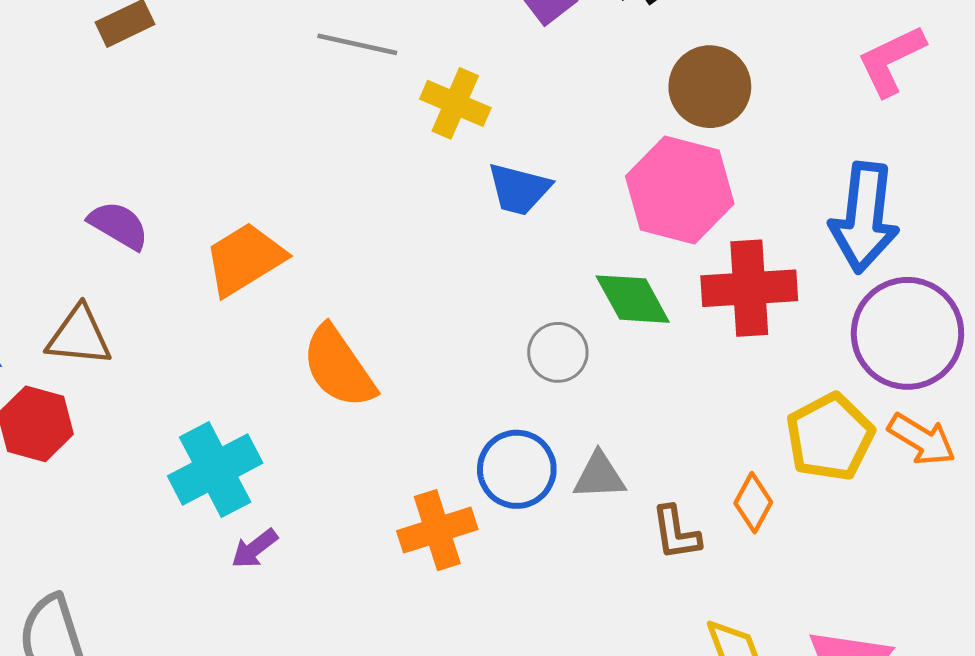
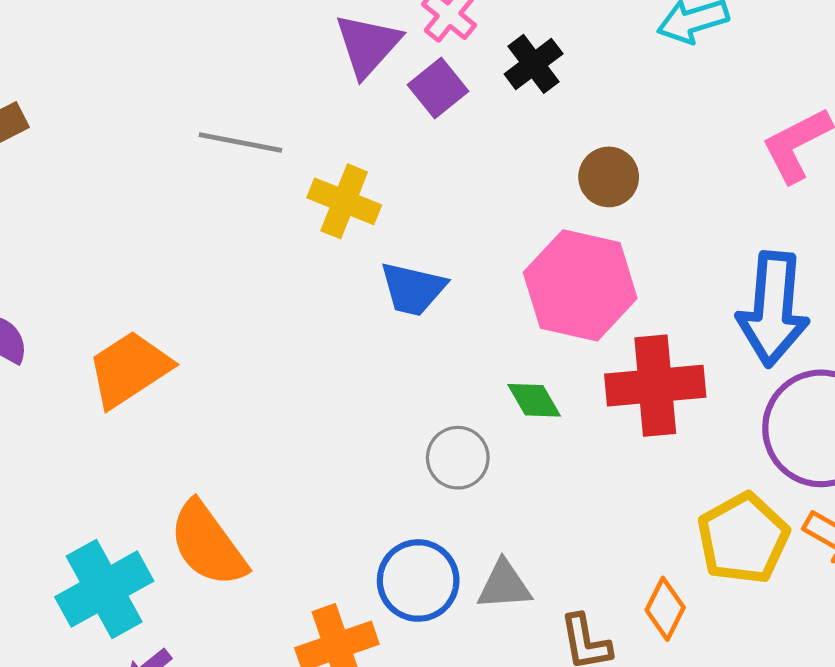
brown circle: (710, 87) -> (609, 177), size x0.7
green diamond: (633, 299) -> (534, 400), size x0.7
orange semicircle: (339, 367) -> (208, 544), moved

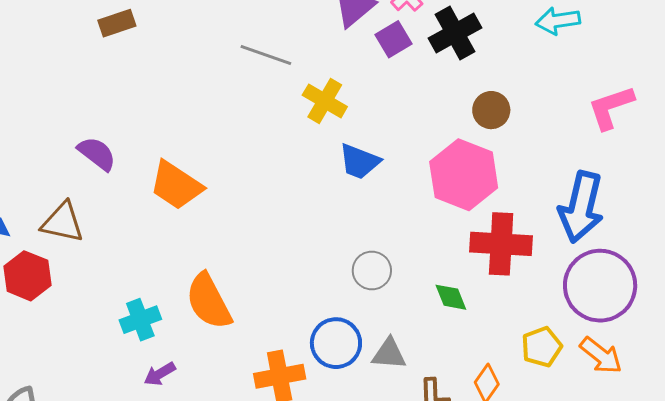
black cross: (534, 64) -> (455, 33), size x1.4
orange trapezoid: (129, 369) -> (176, 185), turned -122
green diamond: (534, 400) -> (451, 297), moved
yellow pentagon: (743, 539) -> (542, 347), size x0.7
cyan cross: (104, 589) -> (140, 320), size x0.7

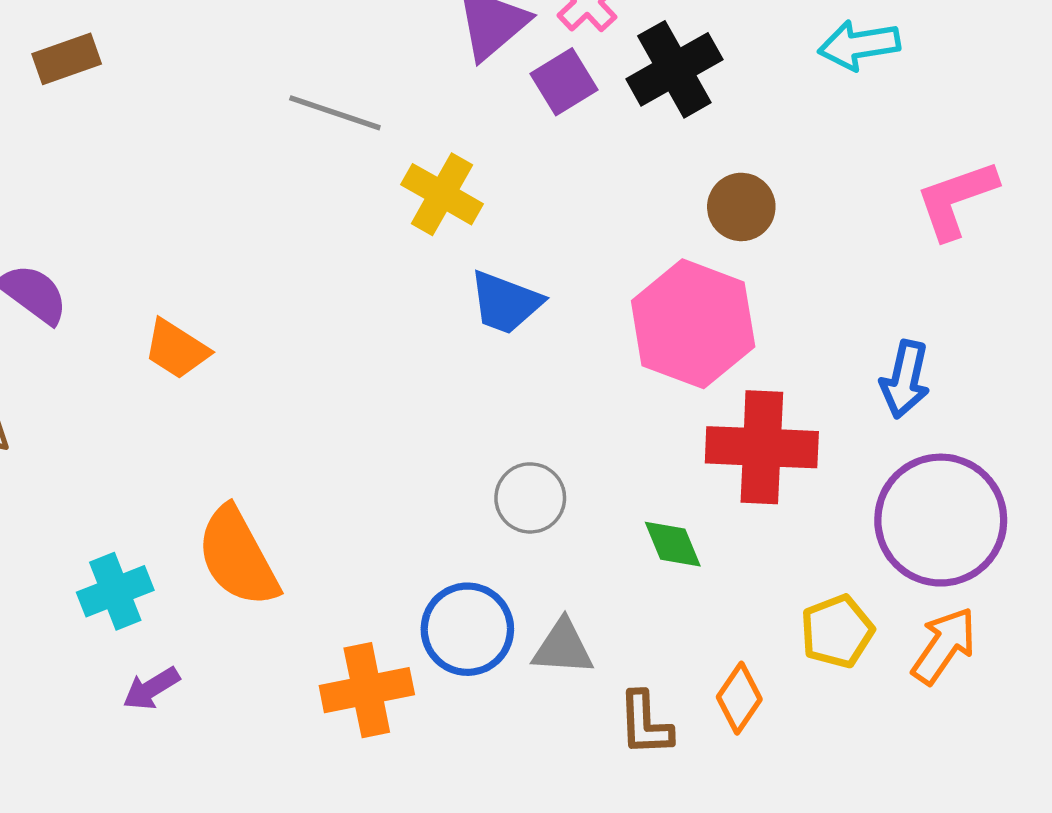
orange trapezoid: (176, 185) -> (177, 349), size x0.7
blue arrow: (581, 207) -> (905, 379), size x0.6
orange arrow: (601, 355) -> (944, 646), turned -93

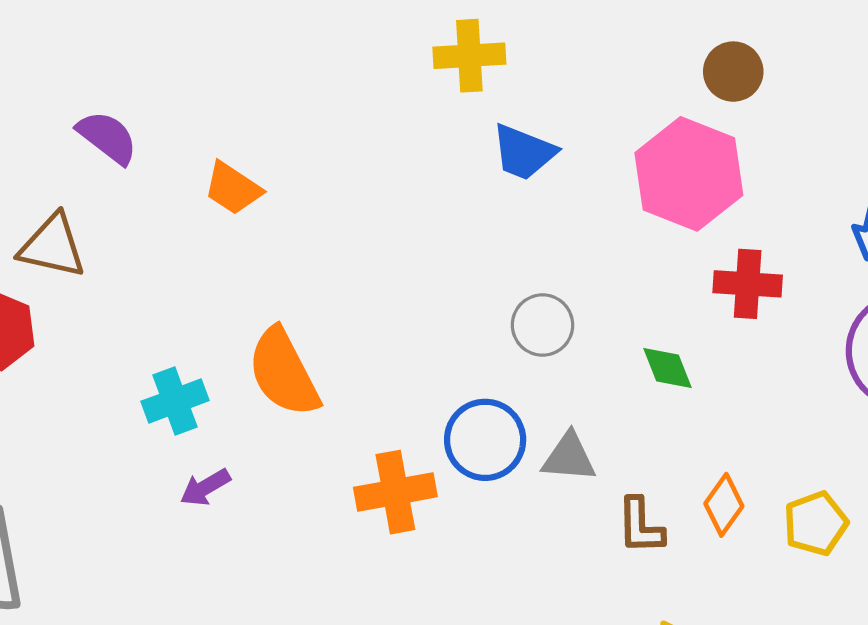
yellow cross: (442, 194) -> (469, 56), turned -34
red cross: (762, 447) -> (748, 284), size x0.7
yellow pentagon: (837, 631) -> (816, 524), moved

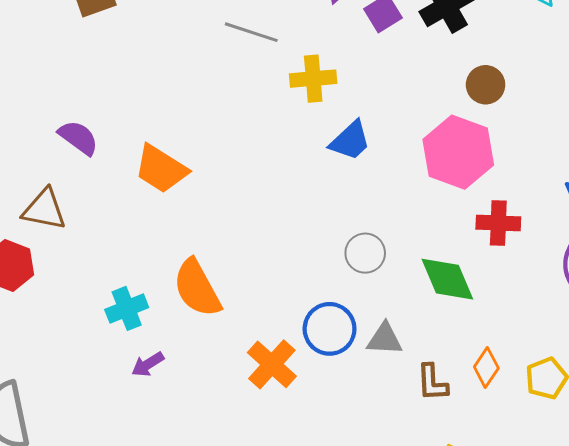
blue trapezoid: (524, 152) -> (350, 141), turned -63
orange trapezoid: (233, 188) -> (161, 169), size x1.4
green diamond: (668, 368) -> (447, 279), size x1.6
orange cross: (395, 492) -> (272, 364), turned -36

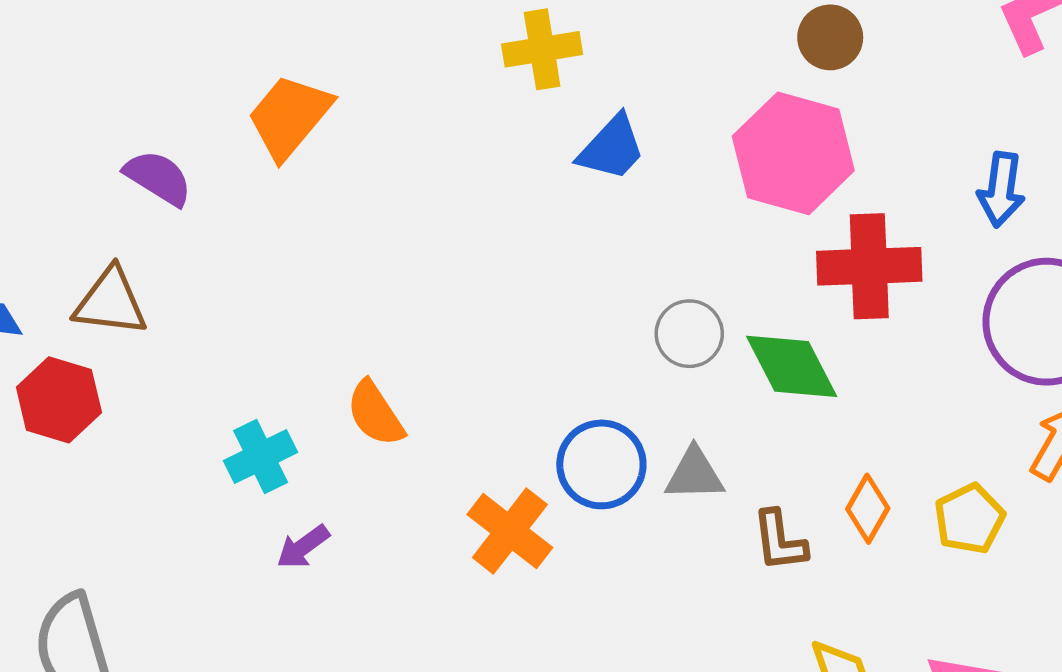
orange trapezoid: (161, 169) -> (289, 117), moved, turned 102
red cross: (498, 223) -> (869, 266), size x1.4
gray circle: (365, 253) -> (689, 334), moved
orange semicircle: (197, 288) -> (375, 414), size x0.7

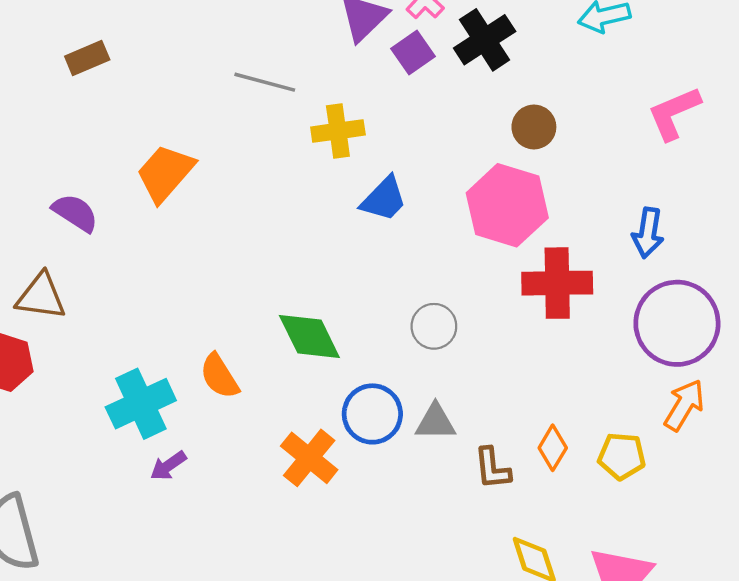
green diamond: (792, 366) -> (309, 336), moved
cyan cross: (261, 456) -> (141, 404), size x1.4
yellow pentagon: (969, 519) -> (622, 456), turned 30

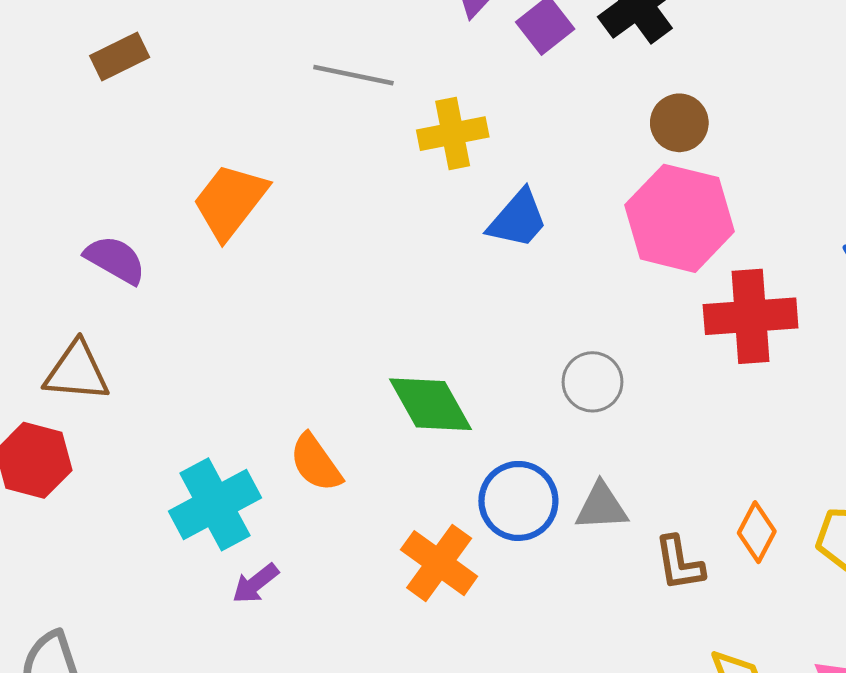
brown circle: (534, 127) -> (679, 123), moved

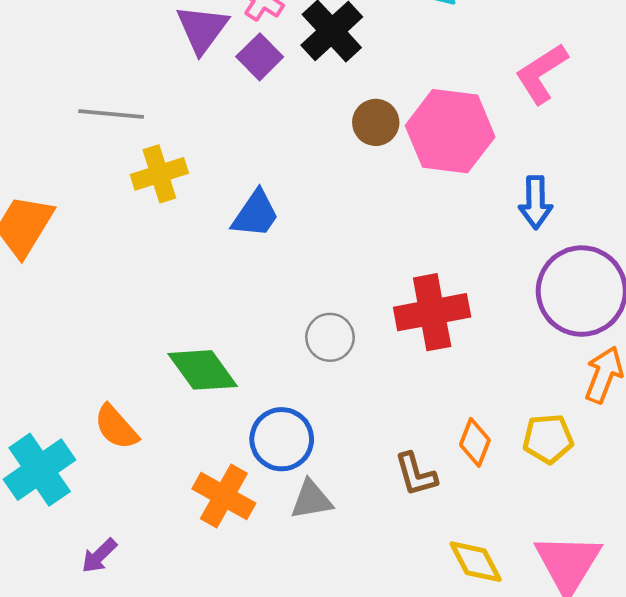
yellow cross: (453, 134) -> (159, 174), moved
pink hexagon: (679, 218) -> (450, 131), moved
red cross: (751, 316) -> (432, 312), moved
gray triangle: (602, 507) -> (311, 500), moved
purple arrow: (255, 584) -> (99, 556), moved

